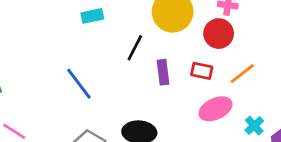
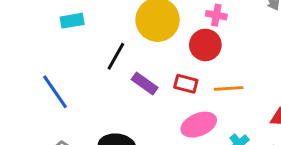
purple rectangle: (163, 72) -> (145, 83), turned -50
orange line: (242, 74) -> (229, 88), turned 32

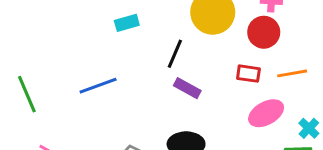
purple rectangle: (145, 83) -> (187, 88), moved
blue line: (55, 92) -> (98, 86), moved, turned -69

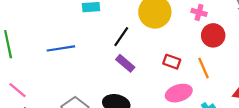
red circle: (264, 32) -> (213, 35), moved
orange line: (292, 73) -> (203, 68), turned 65

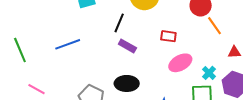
orange line: (203, 68) -> (214, 26), moved

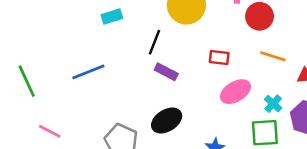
orange line: (214, 26) -> (273, 56), moved, turned -36
black ellipse: (127, 83) -> (167, 121), turned -30

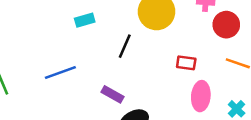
purple rectangle: (166, 72) -> (112, 94), moved
pink ellipse: (235, 92) -> (201, 96), turned -56

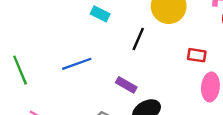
cyan rectangle: (85, 20) -> (100, 14), turned 42

